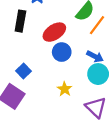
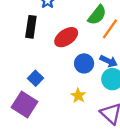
blue circle: (62, 52) -> (84, 63), moved

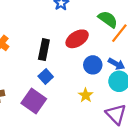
green semicircle: (97, 15) -> (108, 19), turned -96
black rectangle: (31, 27) -> (44, 50), moved

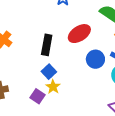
yellow star: (86, 95) -> (53, 87), moved
purple square: (34, 101) -> (38, 96), size x0.6

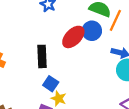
blue circle: (95, 59) -> (92, 31), moved

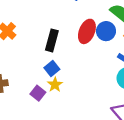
red ellipse: (73, 37) -> (87, 31), turned -40

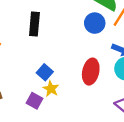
red ellipse: (87, 31) -> (91, 72), moved
black rectangle: (52, 40) -> (34, 24), moved

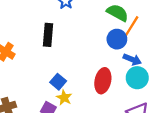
blue circle: (95, 23) -> (117, 39), moved

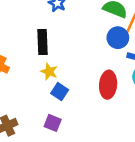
yellow star: (64, 98) -> (49, 72), moved

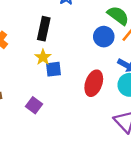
blue circle: (118, 38) -> (104, 37), moved
blue square: (60, 92) -> (54, 69), moved, turned 35

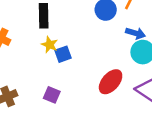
red ellipse: (94, 83) -> (111, 82), moved, turned 35

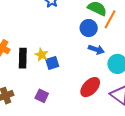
black rectangle: (44, 16) -> (23, 58), moved
blue arrow: (136, 33) -> (96, 49), moved

